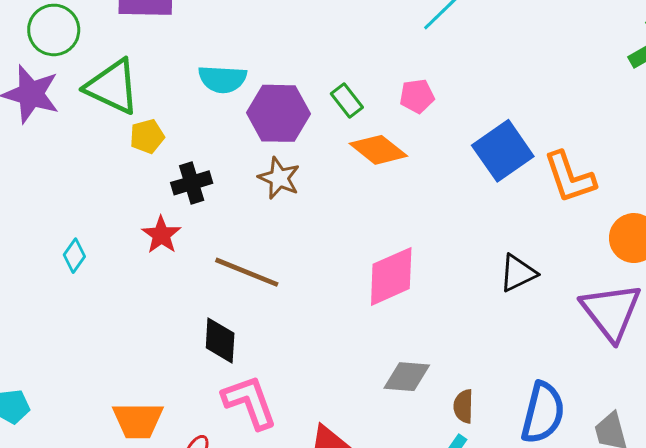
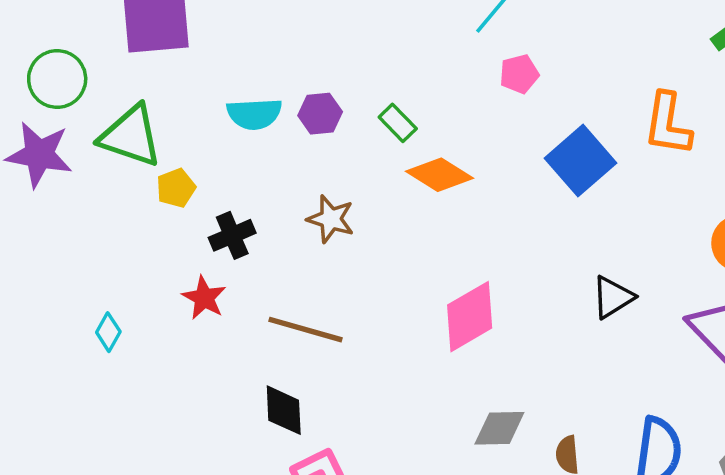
pink pentagon: (417, 96) -> (519, 74), moved
purple hexagon: (279, 113) -> (320, 114), moved, size x0.6
orange L-shape: (570, 177) -> (668, 124), moved, turned 34

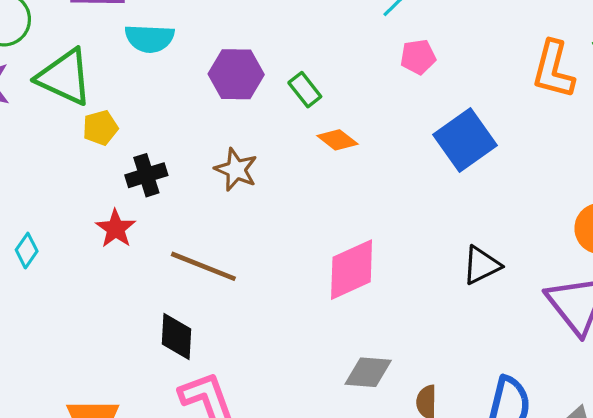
cyan semicircle: (254, 114) -> (150, 38), moved
purple hexagon: (320, 114) -> (236, 74), size x1.4
orange L-shape: (668, 124) -> (553, 70), moved
orange diamond: (439, 175) -> (337, 140), size x0.7

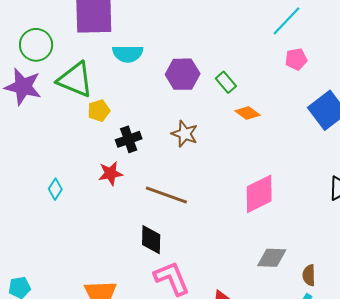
red star: (116, 229) -> (111, 173), turned 30

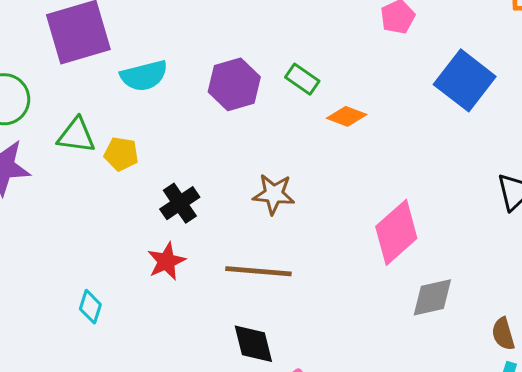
green triangle: (75, 80) -> (76, 136), size x0.7
yellow pentagon: (99, 111) -> (121, 154), moved, turned -30
brown star: (185, 134) -> (274, 194), moved
gray diamond: (272, 258) -> (432, 297), moved

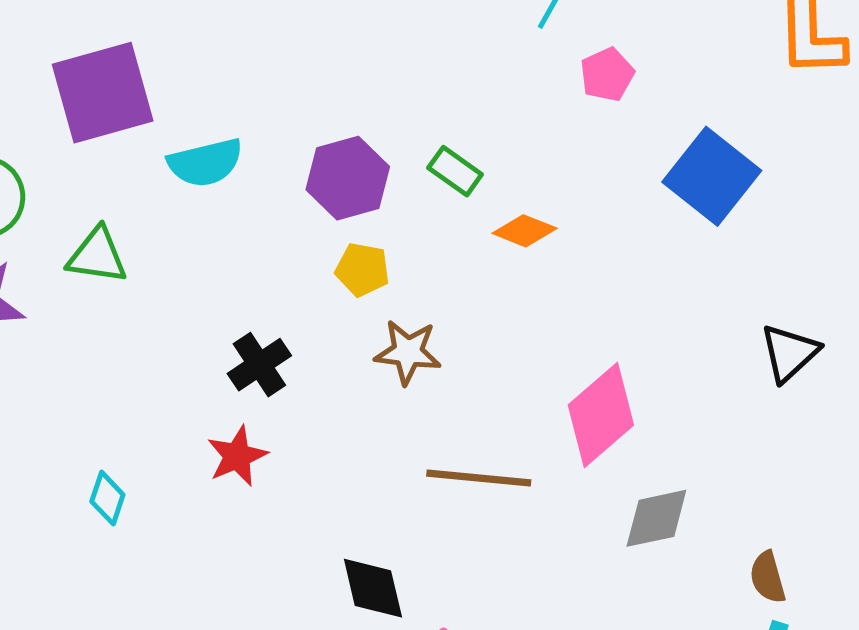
yellow pentagon: (121, 154) -> (362, 270), moved
brown line: (258, 271) -> (479, 478), moved
cyan diamond: (90, 307) -> (107, 498), moved

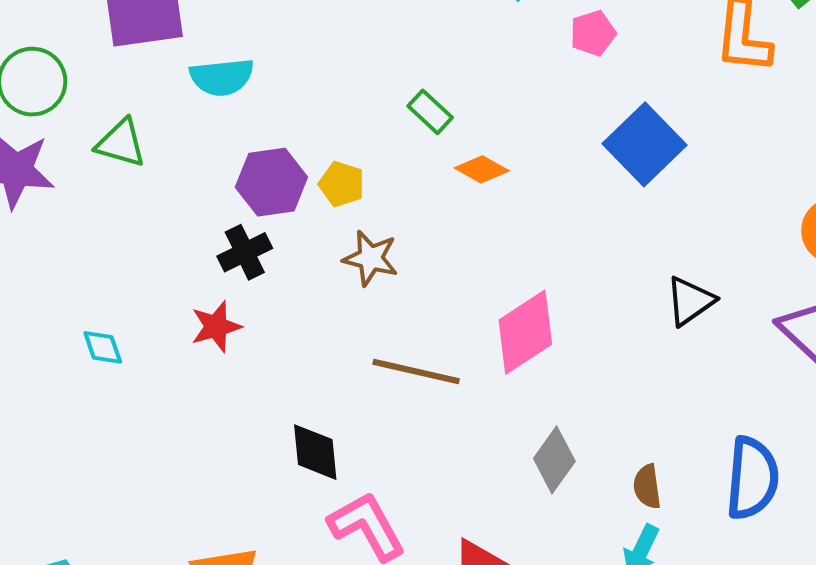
pink pentagon: (607, 75) -> (593, 33), moved
purple hexagon: (348, 178) -> (271, 182), moved
cyan diamond: (107, 498) -> (103, 347), turned -45
gray diamond: (656, 518) -> (554, 460), moved, turned -50

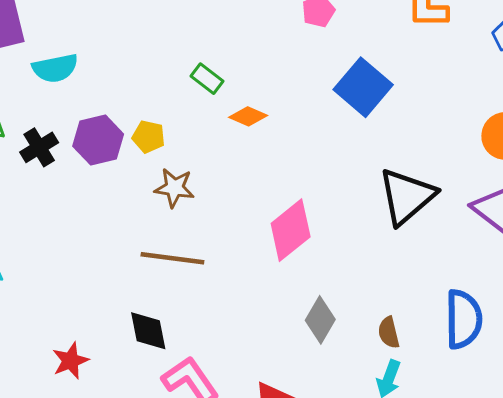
black cross: (245, 252) -> (39, 147), moved
black triangle: (690, 301) -> (407, 196), size x1.6
red star: (216, 327) -> (70, 361), moved
brown line: (416, 372) -> (172, 258), moved

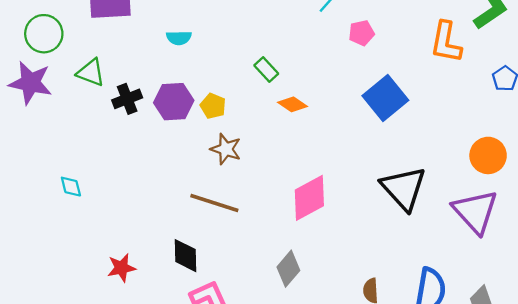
cyan semicircle: (55, 68) -> (179, 38), moved, size x0.7
black triangle: (407, 196) -> (404, 188), turned -42
gray diamond: (320, 320) -> (288, 269), moved

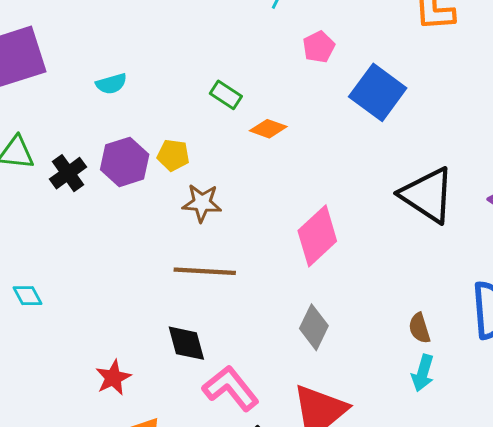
pink pentagon: (361, 33) -> (319, 47), moved

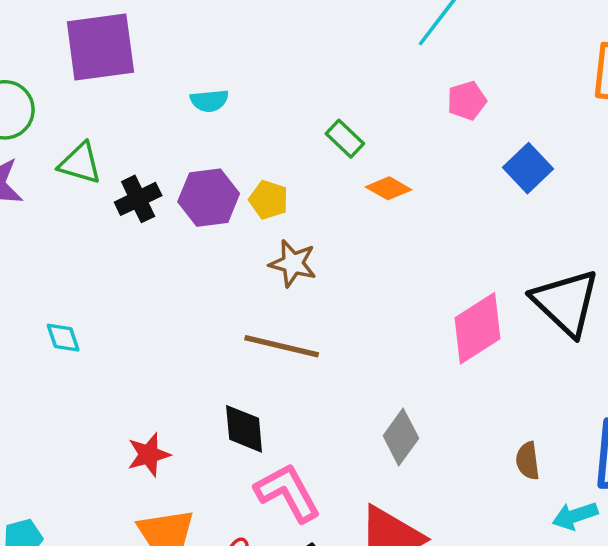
blue square: (378, 92) -> (528, 168), size x0.7
pink diamond: (317, 236) -> (477, 328), moved
cyan arrow: (423, 373) -> (575, 516), moved, turned 45

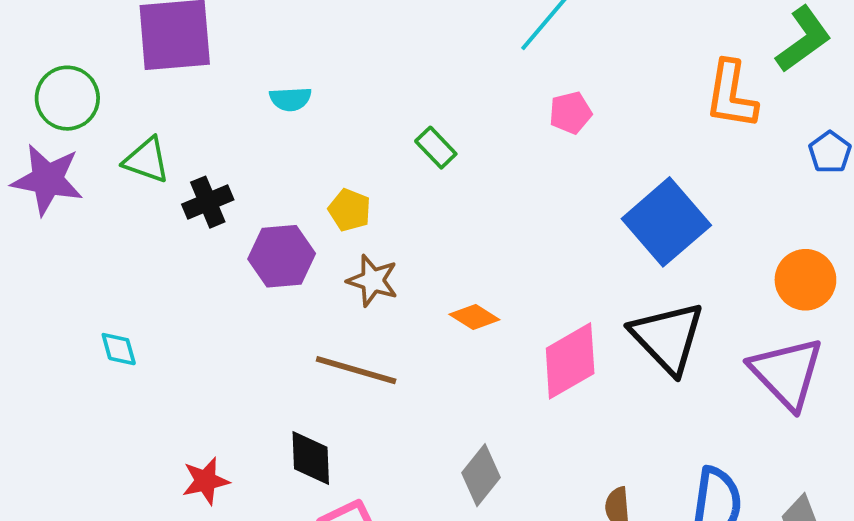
blue square: (528, 168) -> (666, 222), moved, size x1.6
orange diamond: (389, 188) -> (474, 317), moved
purple hexagon: (209, 198) -> (282, 256), moved

